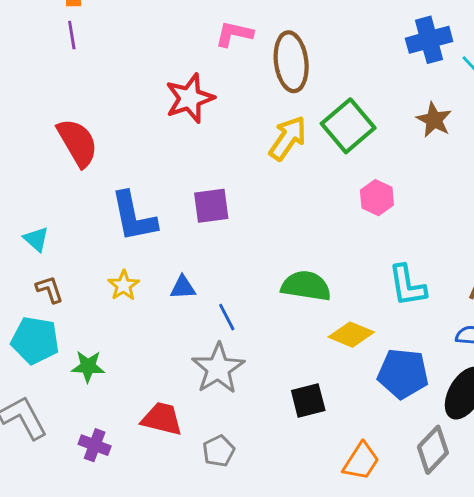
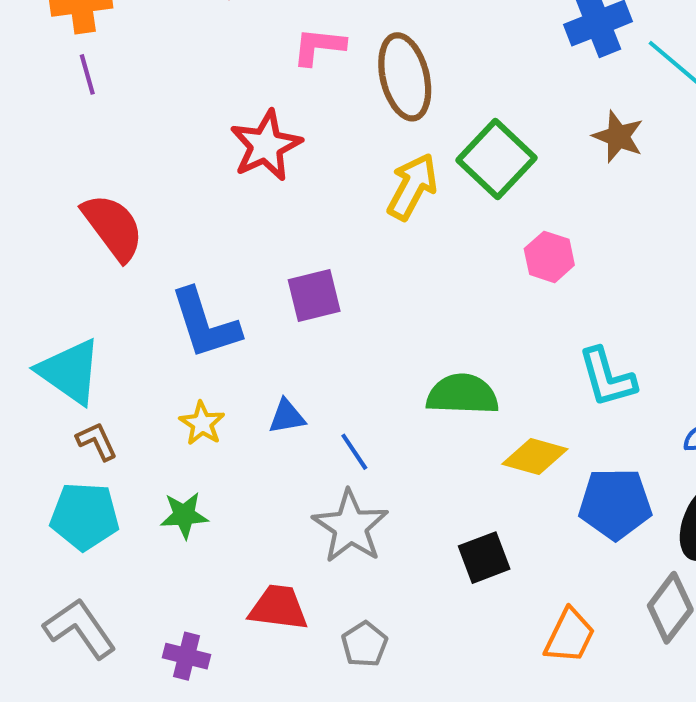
cyan triangle: (36, 239) -> (70, 372), size x1.8
green star: (88, 366) -> (184, 515), moved

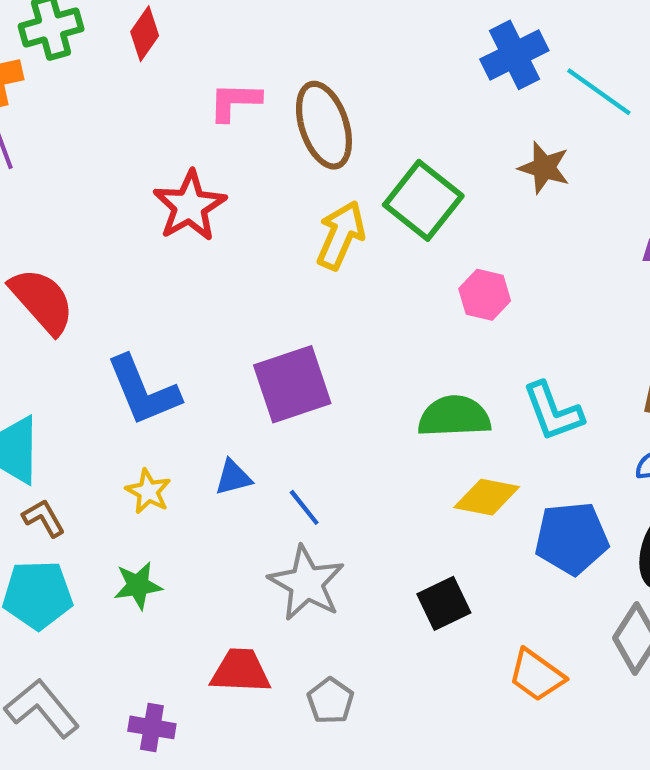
purple square: (314, 295) -> (292, 384), moved, size x1.4
green semicircle: (462, 394) -> (454, 416), moved
orange trapezoid: (570, 636) -> (537, 675), turned 104

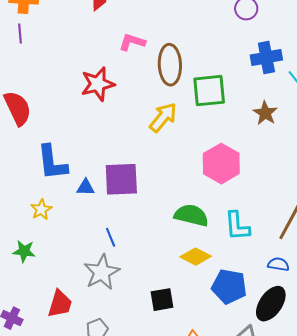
green square: (423, 200) -> (209, 91), moved, turned 30
pink hexagon: (485, 295) -> (221, 164), size x1.6
blue triangle: (233, 477) -> (85, 187), moved
red trapezoid: (240, 671) -> (60, 304), turned 88

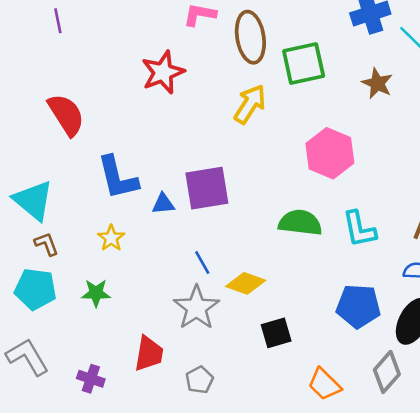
yellow diamond: (196, 257) -> (246, 283), moved

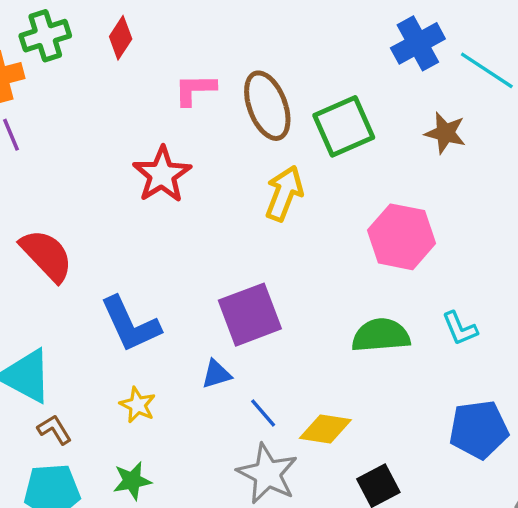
blue triangle: (163, 204) -> (216, 374), moved
cyan L-shape: (359, 229) -> (460, 328), size x0.7

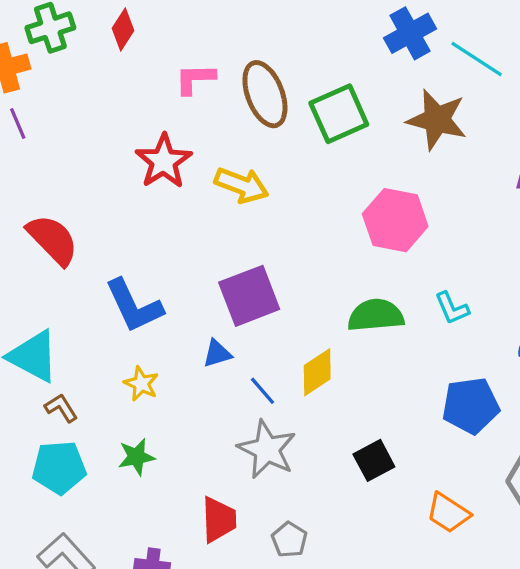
brown star: (445, 133) -> (437, 120), size x1.5
yellow arrow: (284, 193) -> (241, 185), moved, turned 90
yellow diamond: (325, 429) -> (317, 372), moved, turned -42

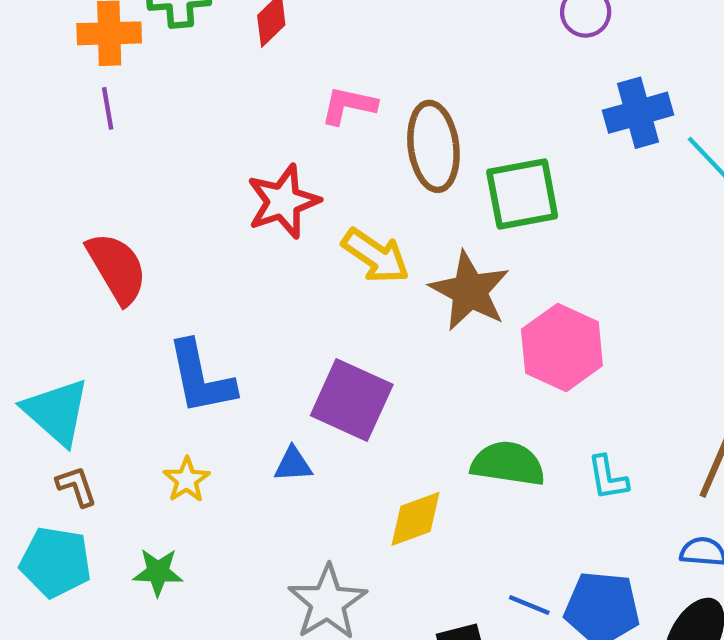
brown star: (437, 120) -> (470, 291), moved
purple square: (249, 296) -> (352, 400), turned 32
blue line: (263, 391) -> (529, 605), moved, turned -40

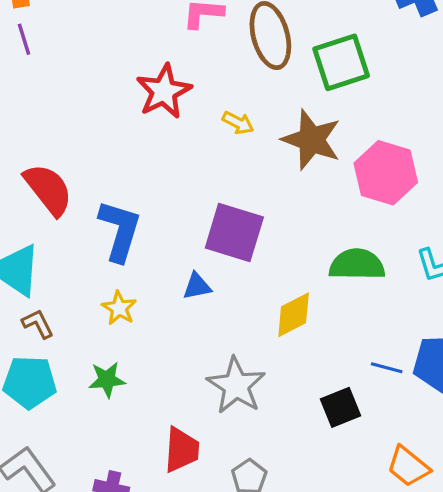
yellow arrow: (376, 256) -> (238, 123), size x0.6
red semicircle: (117, 268) -> (48, 189), moved
blue L-shape: (201, 378) -> (120, 231), turned -144

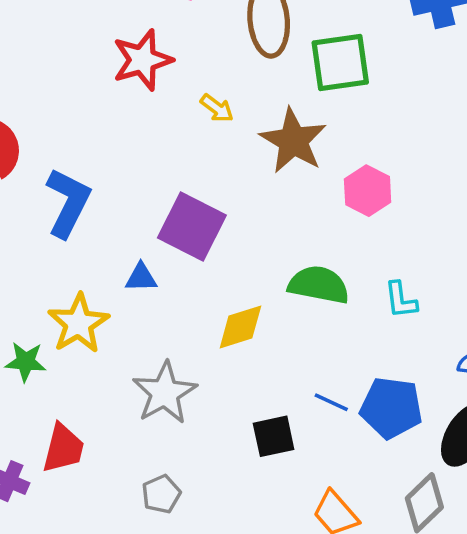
pink hexagon: (386, 173) -> (368, 191), size x0.7
yellow star: (119, 308) -> (78, 323), moved, size x1.6
red trapezoid: (182, 450) -> (63, 448), moved

